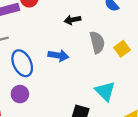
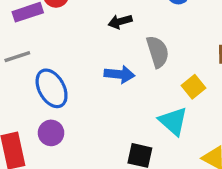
yellow square: (122, 49) -> (193, 87), moved
blue arrow: (58, 56) -> (119, 74), moved

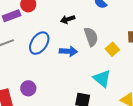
yellow square: (193, 87) -> (112, 49), moved
blue ellipse: (52, 88) -> (39, 43), moved, turned 65

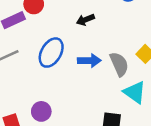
gray semicircle: (91, 37) -> (119, 64), moved

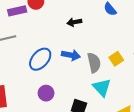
blue ellipse: (51, 53) -> (40, 59), moved
purple circle: (41, 111) -> (46, 93), moved

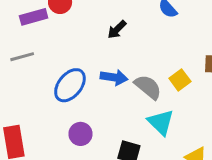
black arrow: (74, 22) -> (117, 29), turned -32
gray semicircle: (94, 63) -> (148, 87), turned -36

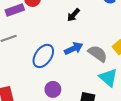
blue arrow: (114, 77) -> (74, 48), turned -30

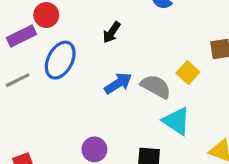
blue ellipse: (43, 56) -> (60, 60), moved

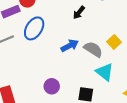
black arrow: (112, 32) -> (79, 13), moved

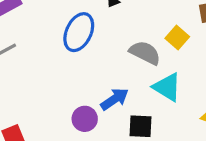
blue ellipse: (34, 28) -> (79, 32), moved
blue arrow: (70, 46) -> (115, 99), moved

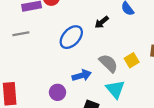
blue arrow: (115, 99) -> (82, 75), moved

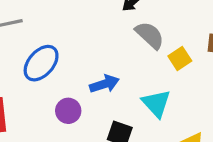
blue ellipse: (71, 37) -> (41, 63), moved
gray semicircle: (108, 63) -> (150, 35), moved

